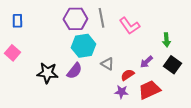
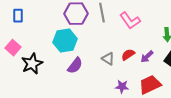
cyan hexagon: (83, 46) -> (65, 41), moved
black star: (47, 73) -> (32, 64), moved, turned -30
red semicircle: (127, 75) -> (128, 55), moved

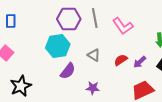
gray triangle: (108, 59) -> (94, 55), moved
black star: (32, 64) -> (21, 86), moved
purple star: (122, 87) -> (93, 88), moved

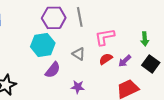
pink L-shape: (123, 26) -> (105, 37), moved, turned 115

